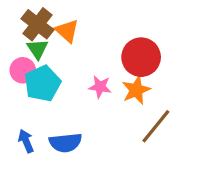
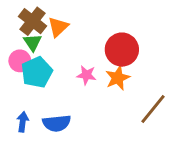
orange triangle: (67, 31) -> (58, 27), turned 35
brown line: (156, 126) -> (153, 109), moved
blue arrow: (26, 141) -> (23, 122), turned 30

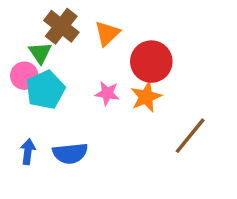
brown cross: (33, 21) -> (61, 26), moved
orange triangle: (58, 27) -> (107, 33), moved

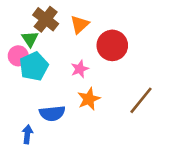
pink star: (107, 93) -> (80, 69), turned -30
orange star: (146, 97) -> (89, 99), moved
blue arrow: (28, 152) -> (27, 134), moved

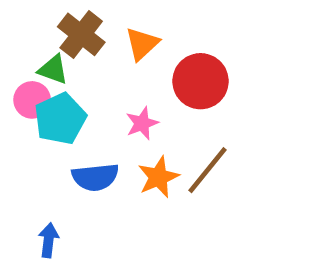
green triangle: (30, 39) -> (53, 70), turned -36
brown line: (141, 100) -> (208, 170), moved
blue semicircle: (52, 113) -> (95, 177), moved

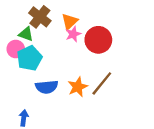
pink star: (142, 123) -> (73, 34), moved

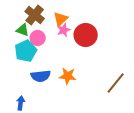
pink circle: (16, 49) -> (38, 38), moved
brown line: (102, 83) -> (116, 83), moved
orange star: (78, 87) -> (68, 76), turned 30

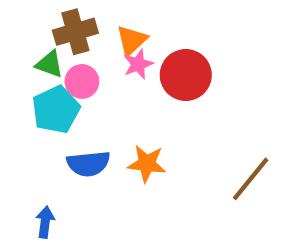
brown cross: (35, 15) -> (75, 32), turned 36

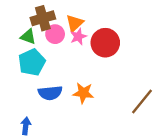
pink circle: (82, 81) -> (55, 34), moved

